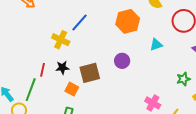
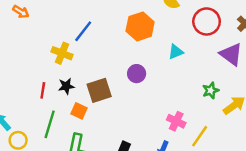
green line: (31, 90) -> (50, 124), moved

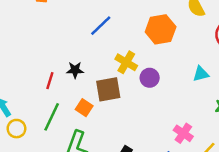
cyan triangle: (176, 52) -> (201, 74), moved
yellow cross: (62, 53) -> (126, 62), moved
black star: (66, 86) -> (75, 70), moved

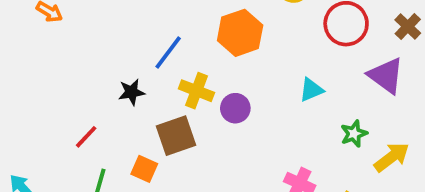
blue line: (101, 26) -> (168, 53), moved
black star: (75, 70) -> (132, 92), moved
red line: (50, 81) -> (86, 137), turned 35

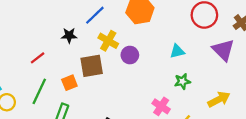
green star: (354, 134) -> (182, 81), moved
orange square: (144, 169) -> (69, 83), turned 35

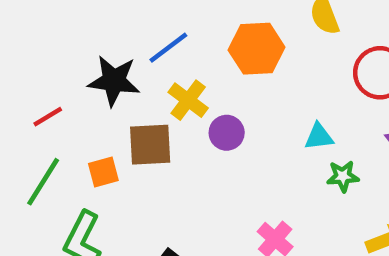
black star: (69, 35) -> (114, 81), size x1.6
green star: (182, 81) -> (343, 176), moved

